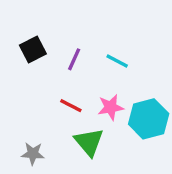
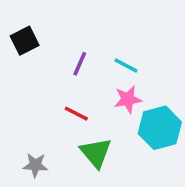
black square: (33, 49) -> (25, 41), moved
pink star: (111, 107) -> (128, 99), moved

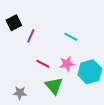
purple line: (80, 64) -> (31, 36), moved
pink star: (128, 99) -> (67, 64), moved

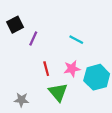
red line: (43, 64) -> (46, 69), turned 48

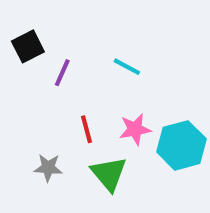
cyan line: (76, 40) -> (127, 67), moved
gray star: (21, 100) -> (48, 168), moved

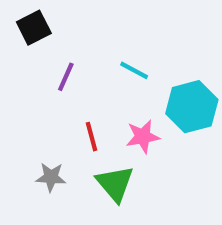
black square: (28, 46) -> (34, 28), moved
cyan hexagon: (181, 145) -> (192, 107), moved

